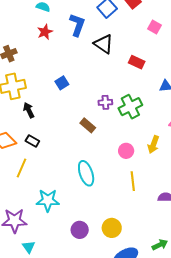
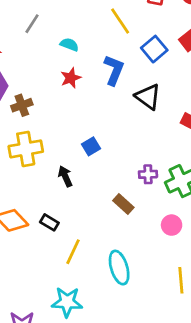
black arrow: (29, 110) -> (65, 176), moved
pink circle: (126, 151) -> (172, 225), moved
yellow line: (21, 168) -> (73, 252), moved

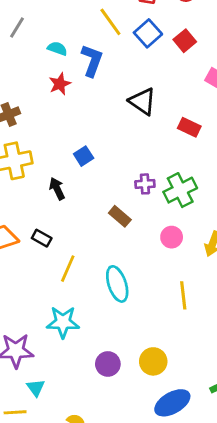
blue square: (154, 49) -> (148, 33), moved
blue L-shape: (114, 70) -> (92, 60), moved

